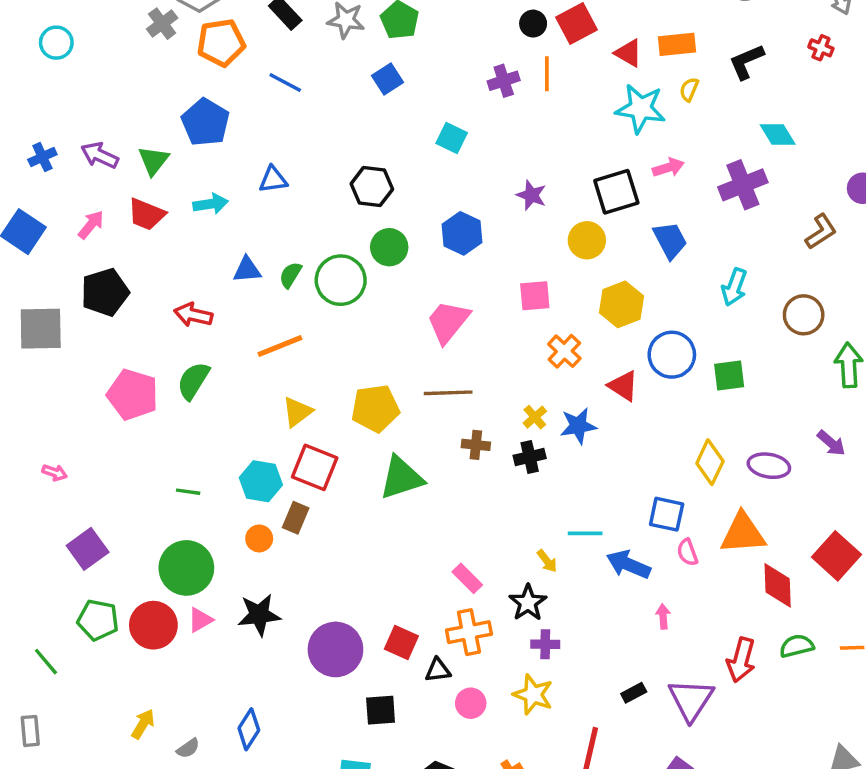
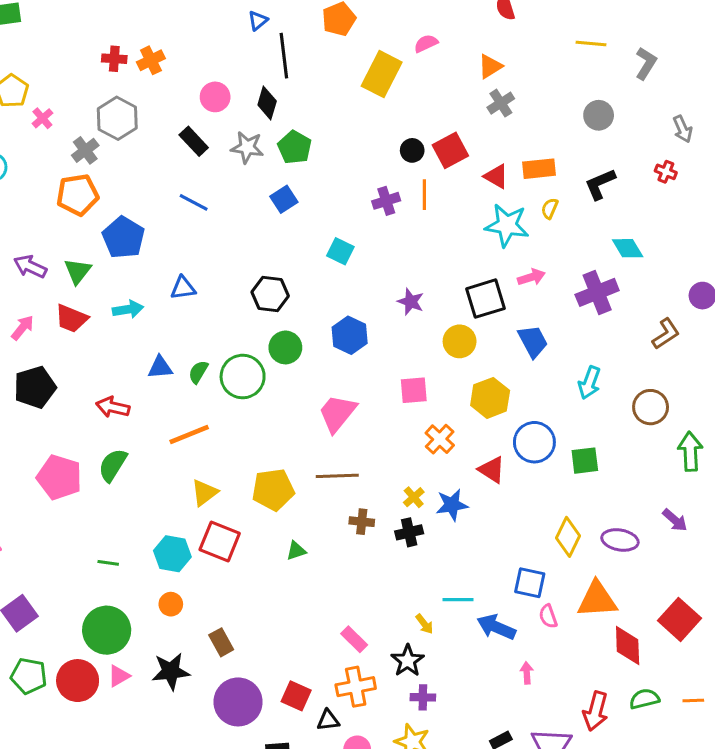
orange pentagon: (221, 43) -> (78, 195), moved
green triangle: (401, 478) -> (296, 551), size x0.5
brown rectangle: (296, 518) -> (221, 642), moved, turned -52

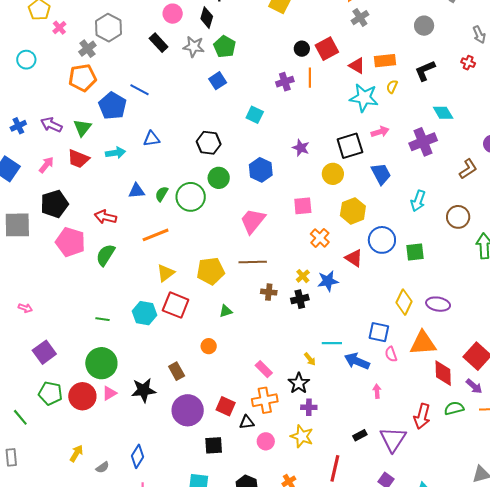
blue line: (194, 202) -> (140, 90), moved
pink pentagon: (59, 477) -> (70, 242), moved
purple arrow: (675, 520) -> (474, 386), moved
orange circle: (171, 604) -> (209, 346), moved

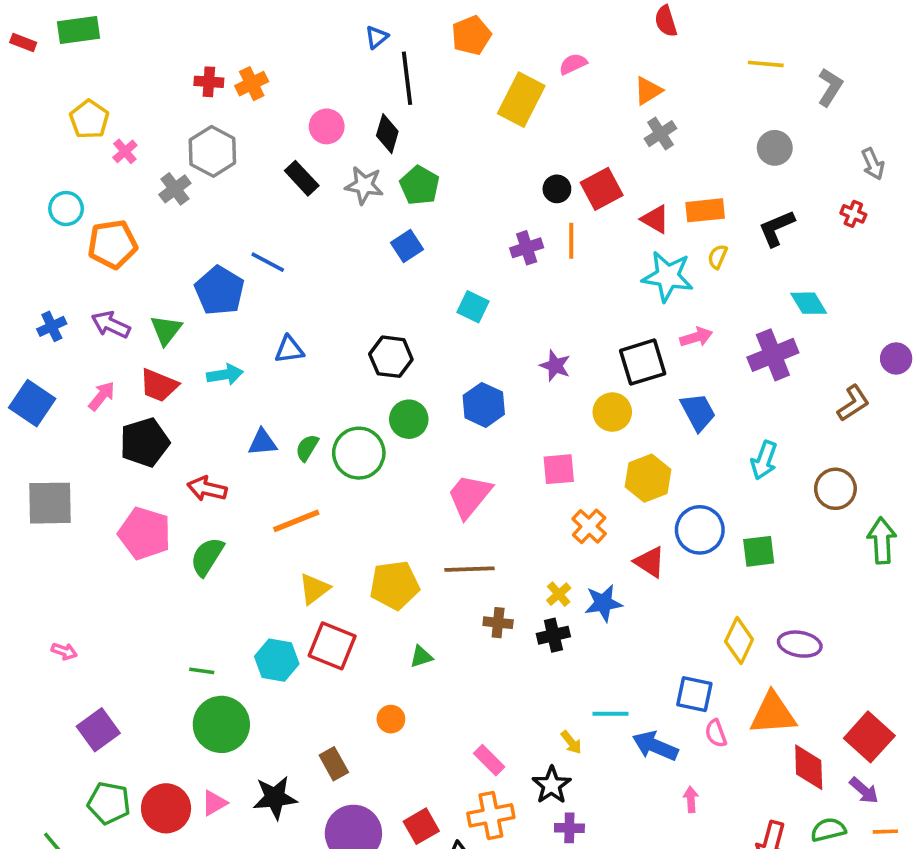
orange pentagon: (82, 78) -> (112, 244), moved
black pentagon: (54, 204) -> (145, 442), moved
green circle: (101, 363) -> (221, 724), moved
red square: (226, 406) -> (421, 826), turned 36

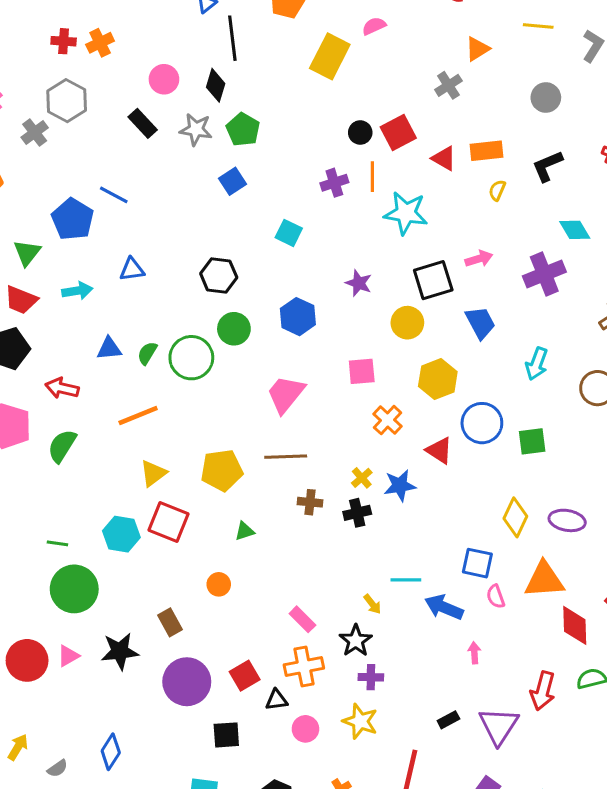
orange triangle: (648, 91) -> (477, 49), moved
cyan star: (668, 276) -> (406, 213), moved

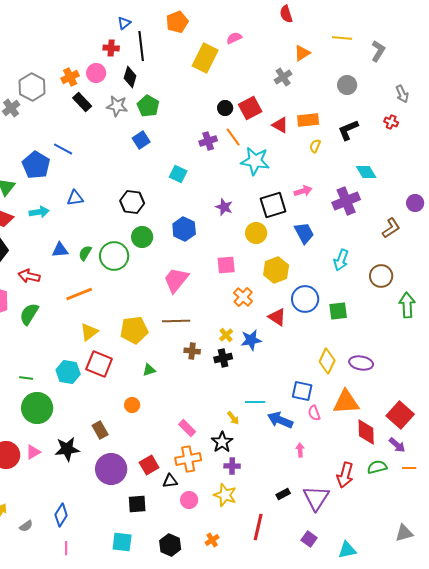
red cross: (64, 41) -> (111, 48), moved
orange cross: (100, 43) -> (70, 77), moved
orange line: (372, 177) -> (233, 137), turned -36

